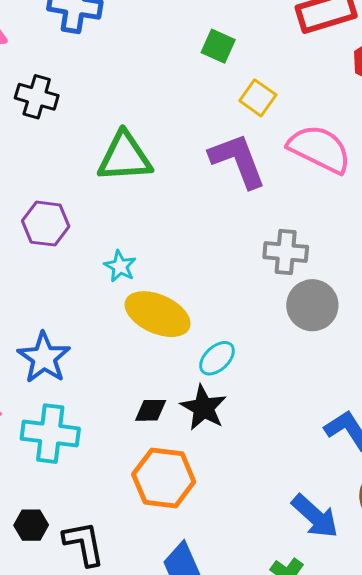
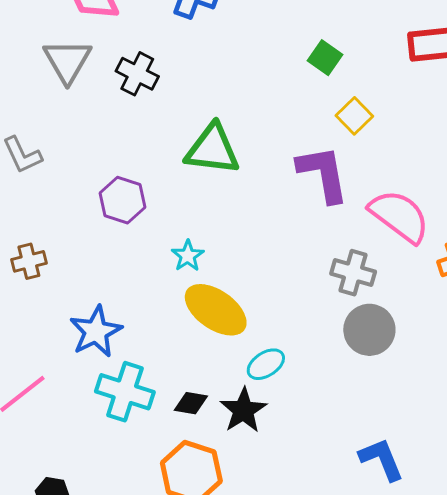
pink semicircle: (319, 149) -> (399, 216), moved
cyan cross: (50, 434) -> (125, 392), moved

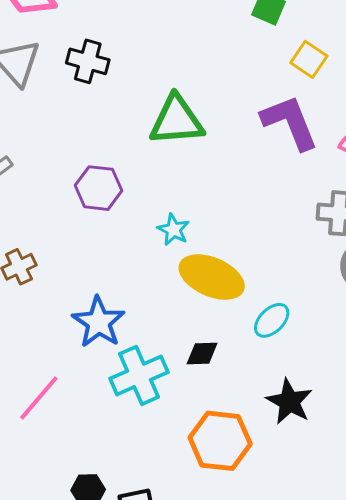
cyan cross: (125, 392) -> (139, 375), turned -30
black diamond: (191, 403) -> (202, 354), moved
black star: (243, 410) -> (289, 402), moved

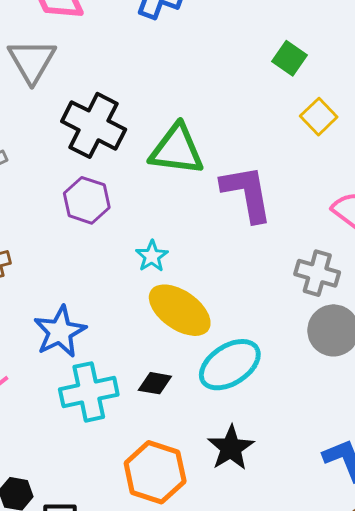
black cross: (88, 61) -> (94, 125), moved, size x1.5
purple L-shape: (290, 122) -> (247, 193), moved
cyan ellipse: (272, 320) -> (230, 365), size x1.6

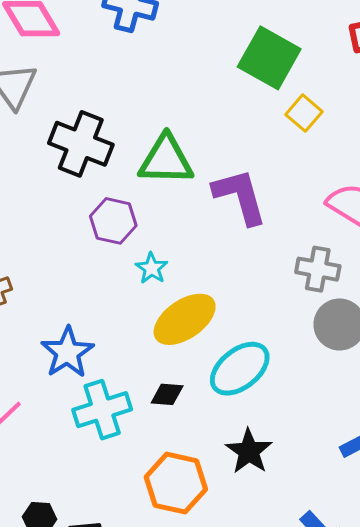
green square: (289, 58) -> (269, 58), size x1.8
purple hexagon: (87, 200) -> (113, 221), moved
yellow ellipse: (180, 310) -> (185, 319), turned -64

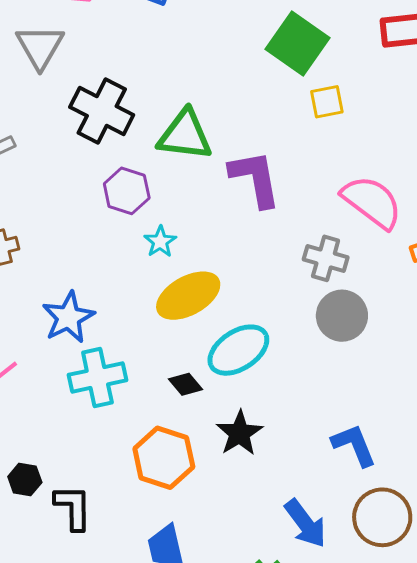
yellow square: (304, 113) -> (327, 102), turned 33
black diamond: (167, 394) -> (185, 384), moved, turned 40

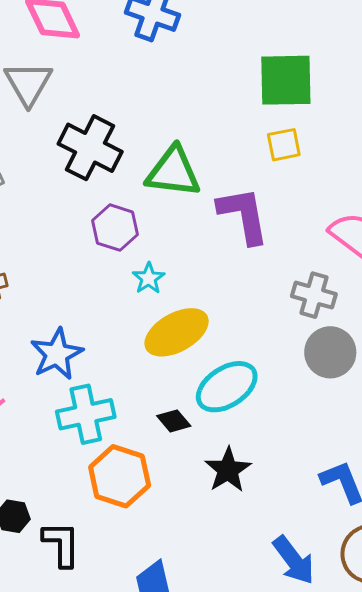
green square: (298, 43) -> (286, 80), turned -36
yellow square: (327, 102) -> (284, 145), moved
orange hexagon: (164, 458) -> (120, 476), moved

